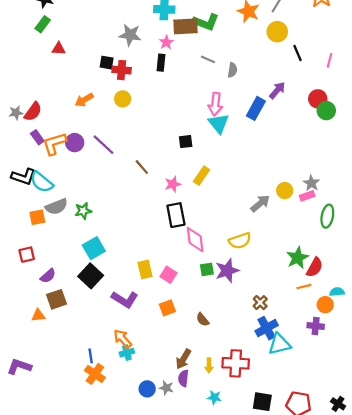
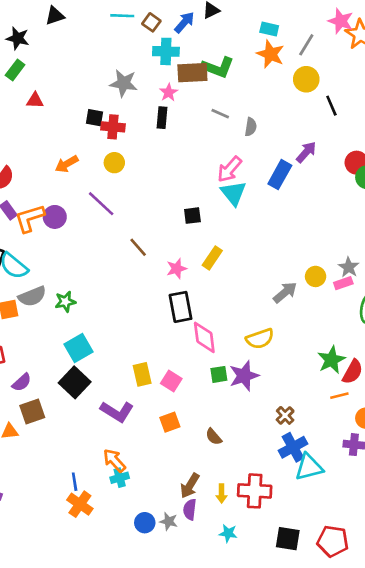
pink arrow: (215, 104) -> (229, 169), turned 35
purple line: (103, 145) -> (101, 204), moved

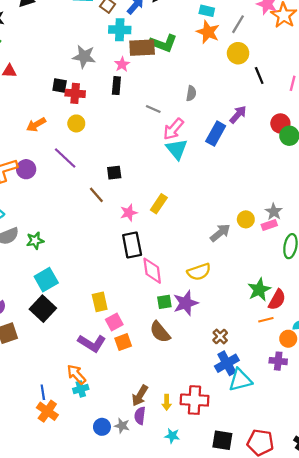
gray line: (220, 114) -> (153, 109), moved
black square: (192, 216) -> (114, 173), moved
pink square: (171, 381) -> (114, 322), moved, turned 30
purple L-shape: (117, 411) -> (92, 343), moved
brown semicircle: (214, 437) -> (160, 332), moved, size x1.5

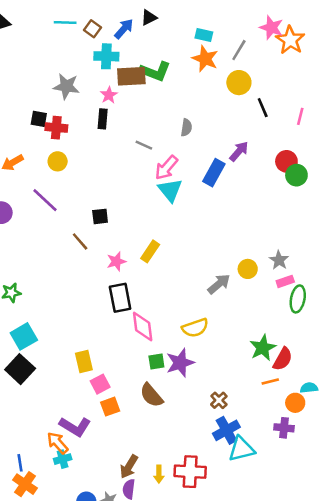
pink rectangle: (269, 225) -> (285, 281), moved
purple L-shape: (92, 343) -> (75, 427), moved

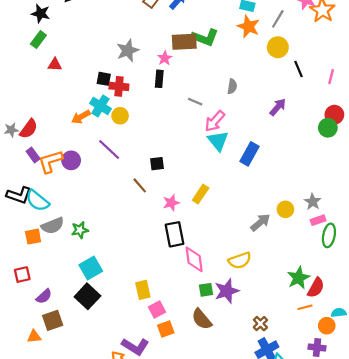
cyan cross: (106, 56) -> (100, 106), moved, turned 30
gray star: (66, 86) -> (128, 50), turned -30
red circle: (286, 161) -> (334, 115), moved
blue rectangle: (214, 173) -> (250, 154), moved

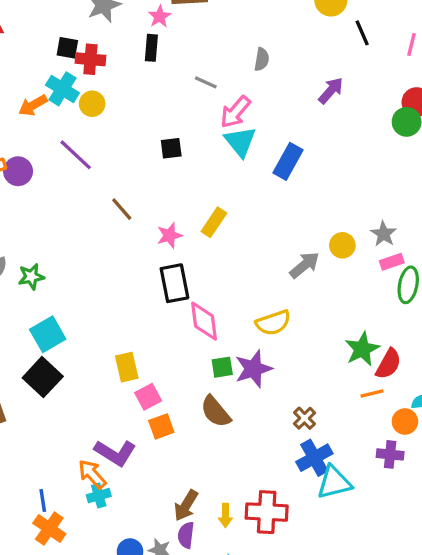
black square: (157, 164) -> (171, 148), moved

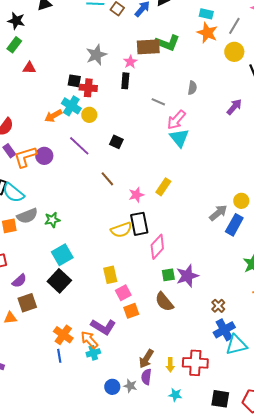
black square: (171, 148) -> (116, 142), moved, turned 32
blue rectangle: (288, 161) -> (234, 225), moved
pink diamond: (204, 321) -> (157, 247), turned 50
yellow semicircle: (273, 323) -> (121, 230), moved
orange cross: (49, 529) -> (63, 335), moved

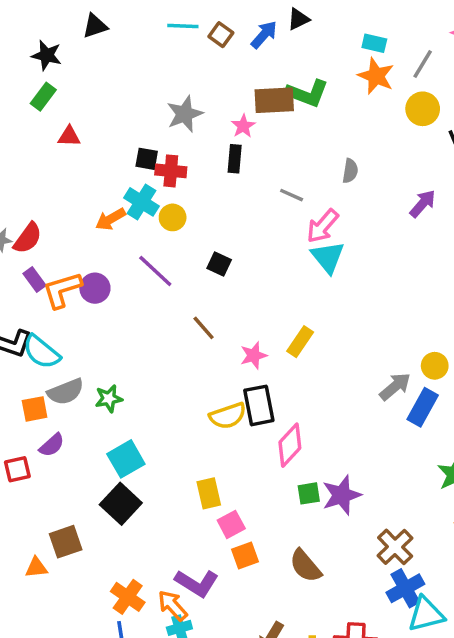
purple semicircle: (19, 281) -> (52, 445), moved
brown semicircle: (164, 302) -> (305, 566), moved
brown cross: (218, 306) -> (395, 547), size x1.5

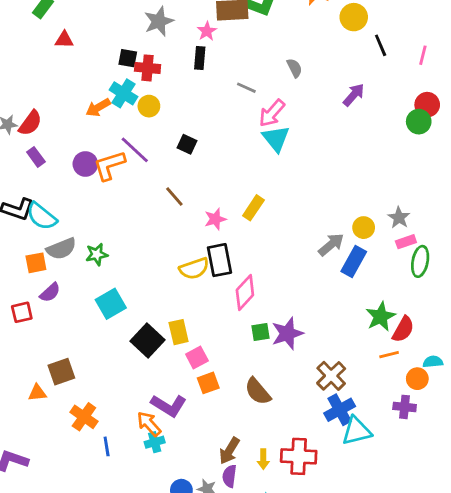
gray semicircle: (350, 171) -> (294, 68), turned -36
orange L-shape: (62, 290) -> (109, 165), moved
black square: (121, 504) -> (148, 341), moved
orange cross: (128, 597) -> (84, 417), moved

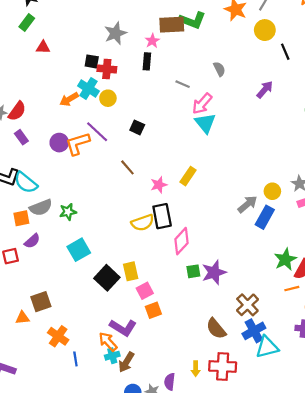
brown semicircle: (258, 391) -> (216, 329), moved
brown arrow: (229, 451) -> (126, 362), moved

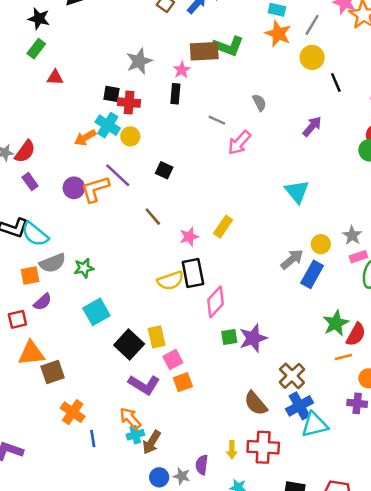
cyan triangle: (205, 123) -> (297, 192), moved
orange triangle: (22, 318) -> (31, 353), moved, size x1.6
purple L-shape: (123, 328) -> (144, 385), moved

